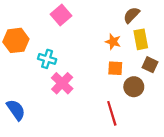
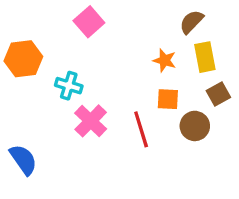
brown square: (150, 65) -> (218, 94), turned 35
red line: (112, 113) -> (141, 129), moved

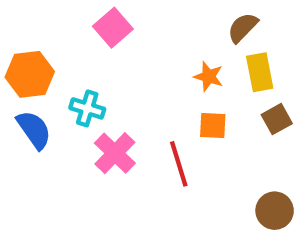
brown circle: (195, 126) -> (275, 211), moved
blue semicircle: (23, 160) -> (34, 130), moved

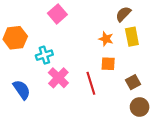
cyan cross: (87, 108) -> (44, 55), turned -35
brown square: (277, 119) -> (133, 82), moved
blue semicircle: (34, 130) -> (22, 90), moved

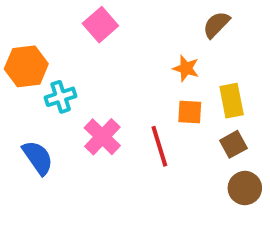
yellow rectangle: (132, 37) -> (232, 101), moved
cyan cross: (44, 55) -> (61, 97), moved

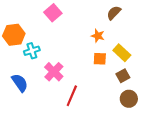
yellow rectangle: (232, 101) -> (122, 53), turned -36
red line: (159, 146) -> (72, 96), moved, turned 40

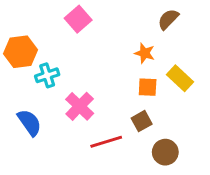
brown square: (123, 76) -> (142, 121), moved
red line: (72, 96) -> (106, 142), turned 50
brown circle: (129, 99) -> (165, 152), moved

